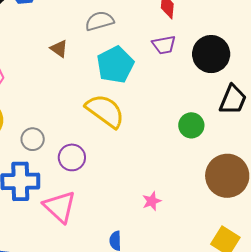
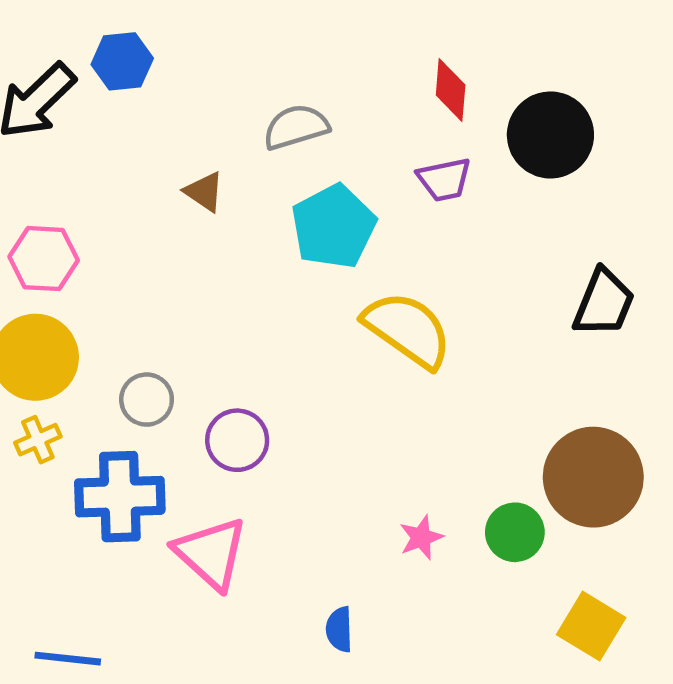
black circle: (211, 54) -> (550, 135), moved
yellow semicircle: (105, 111) -> (408, 330), moved
green circle: (191, 125) -> (515, 532), moved

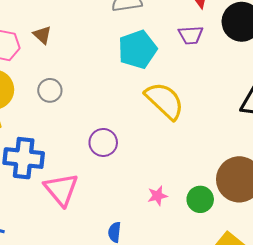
brown triangle: (204, 192) -> (42, 35), moved
gray circle: (147, 400) -> (50, 90), moved
purple circle: (237, 440) -> (103, 142), moved

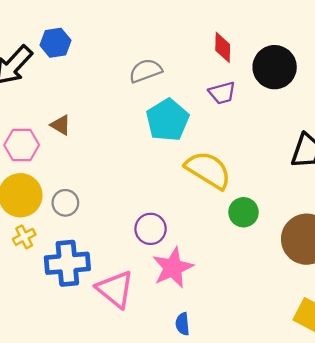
gray circle: (50, 90) -> (65, 203), moved
pink star: (157, 196) -> (173, 268), moved, size x1.8
green circle: (200, 199) -> (243, 212), moved

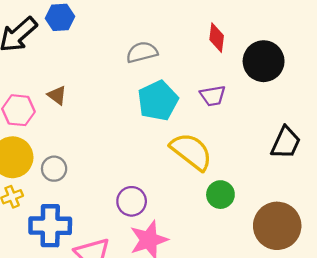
purple trapezoid: (222, 93) -> (213, 96), moved

